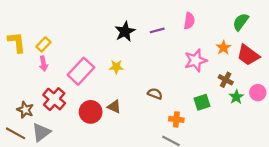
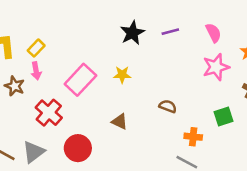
pink semicircle: (189, 21) -> (213, 33), moved, turned -35
brown star: (25, 110) -> (15, 86), moved
red circle: (91, 112) -> (78, 148), moved

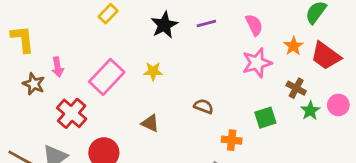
yellow rectangle: (36, 48) -> (108, 14), moved

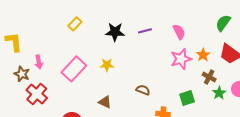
black star: (164, 25) -> (115, 32), turned 30
orange star: (293, 46) -> (203, 55), moved
red cross: (72, 113) -> (37, 94), moved

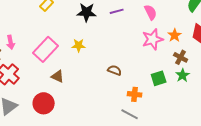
green star: (219, 93) -> (183, 75), moved
brown triangle: (105, 102) -> (58, 76), moved

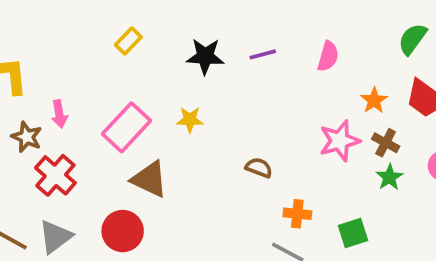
pink semicircle: (151, 12) -> (328, 56), turned 42
pink star: (153, 39) -> (340, 141), moved
brown triangle: (58, 76) -> (149, 179), size x1.5
green square: (159, 78) -> (353, 233), moved

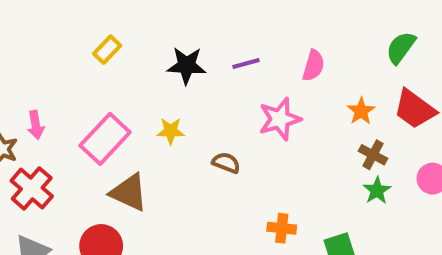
pink star: (340, 141) -> (280, 119), moved
brown semicircle: (259, 168) -> (226, 163), moved

